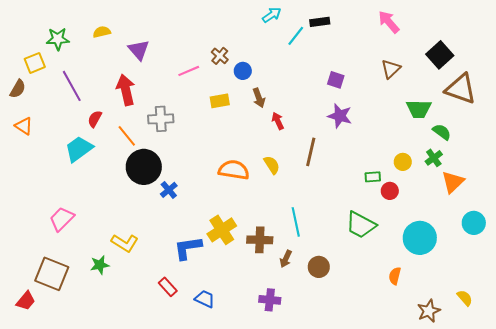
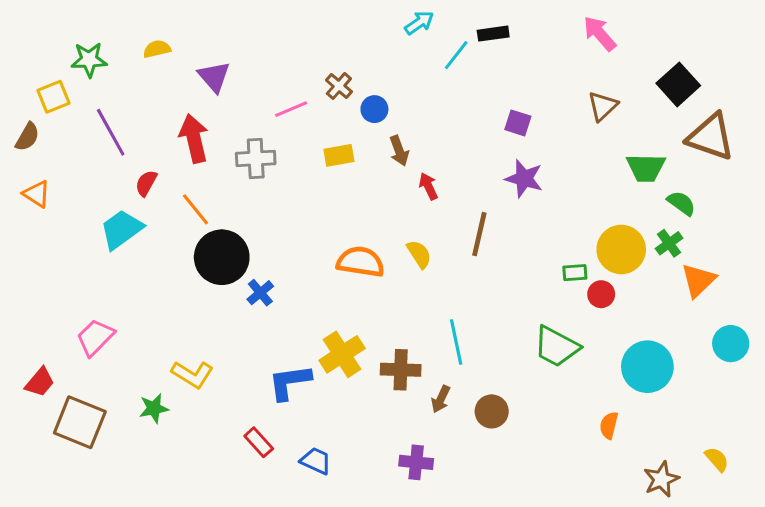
gray cross: (161, 119) -> (256, 158), moved
yellow circle: (403, 162) -> (621, 249), size x1.8
red trapezoid: (26, 301) -> (40, 382), moved

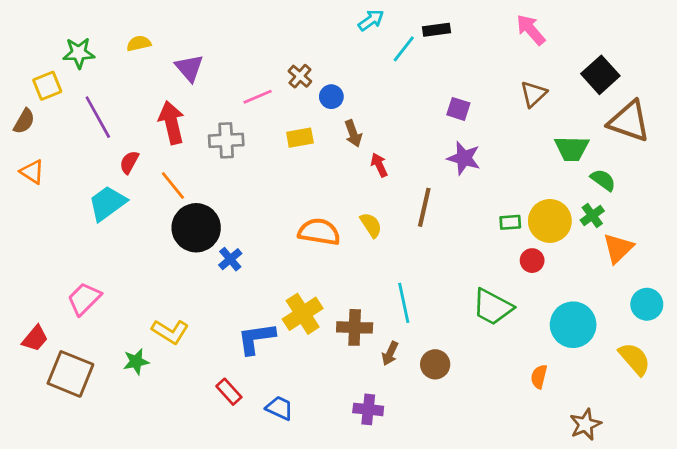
green rectangle: (575, 273) -> (510, 222), moved
yellow semicircle: (717, 459) -> (635, 359), moved, size x1.5

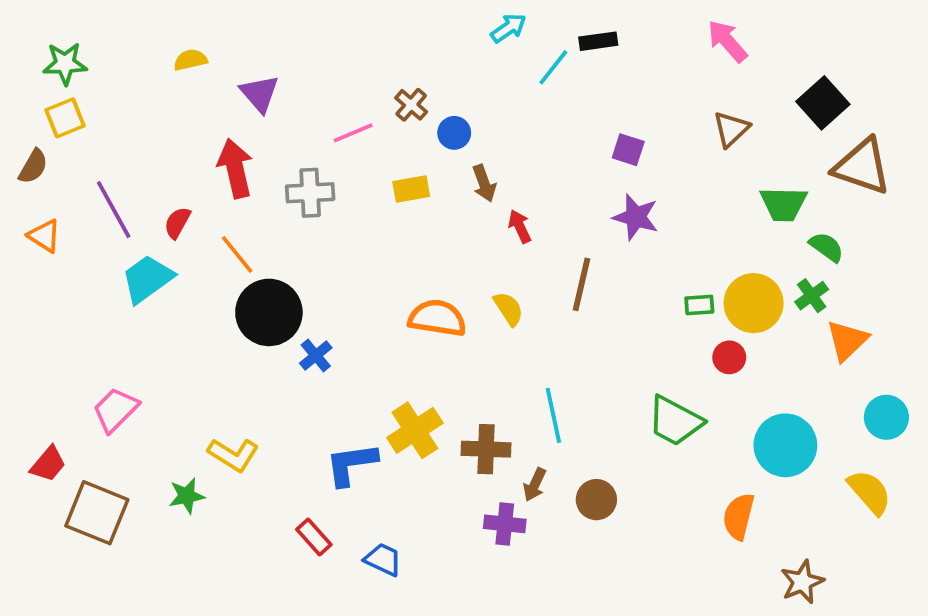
green star: (79, 53) -> (65, 64), moved
purple line: (98, 117) -> (114, 210), moved
orange semicircle: (539, 377) -> (739, 516), size x1.4
purple cross: (368, 409) -> (505, 524), moved

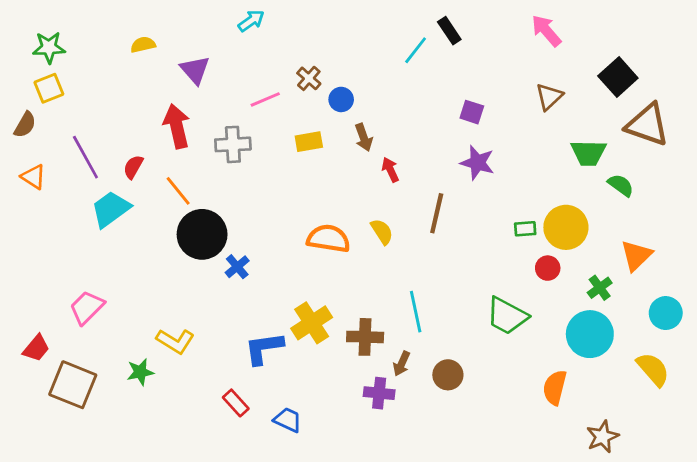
cyan arrow: (508, 28) -> (251, 21), moved
black rectangle: (598, 41) -> (449, 31), turned 64
green cross: (812, 296) -> (600, 288), moved

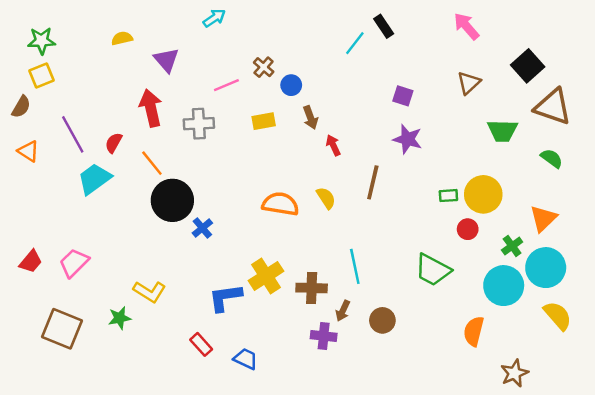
green semicircle: (621, 185) -> (552, 158), moved
cyan circle: (666, 313) -> (546, 268), moved, size x1.4
red trapezoid: (36, 348) -> (31, 262), moved

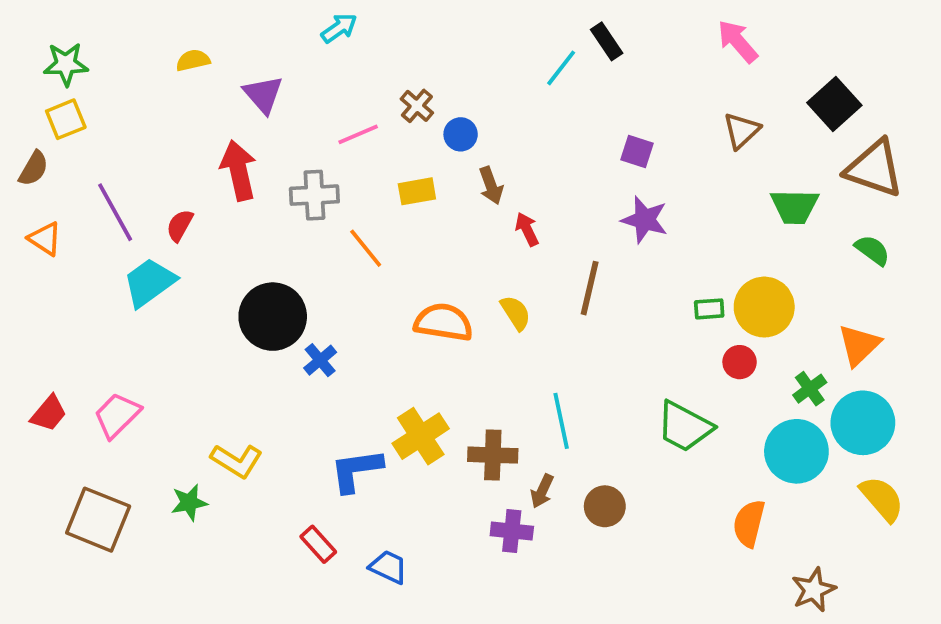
orange line: (152, 163) -> (366, 248), moved

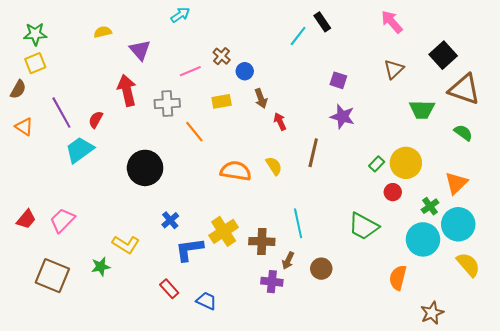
green rectangle: (709, 309) -> (377, 164), turned -42
blue cross: (320, 360) -> (170, 220), moved

